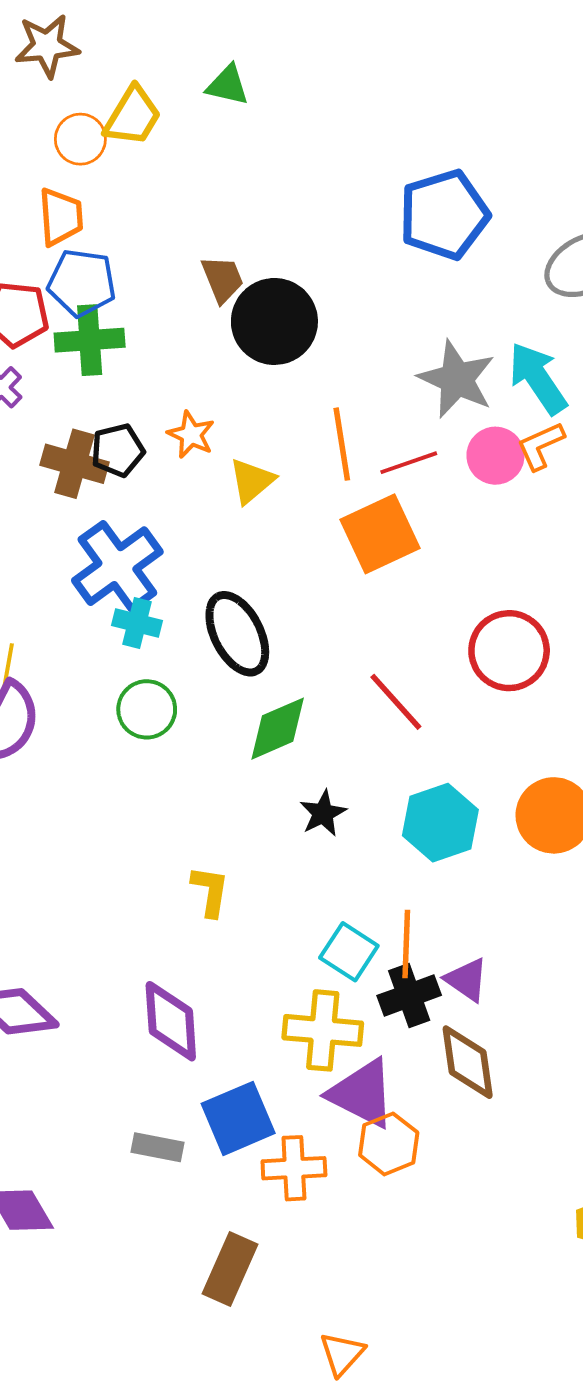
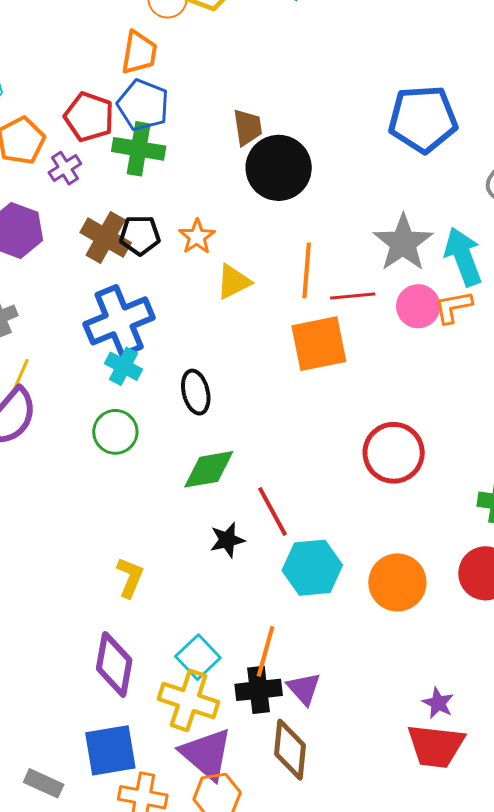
black ellipse: (237, 634) -> (196, 392), size x0.7
red line: (396, 702) -> (273, 511), moved
cyan square: (349, 952) -> (198, 657), moved
purple diamond: (171, 1021) -> (114, 664), moved
gray rectangle: (157, 1147) -> (44, 783), moved

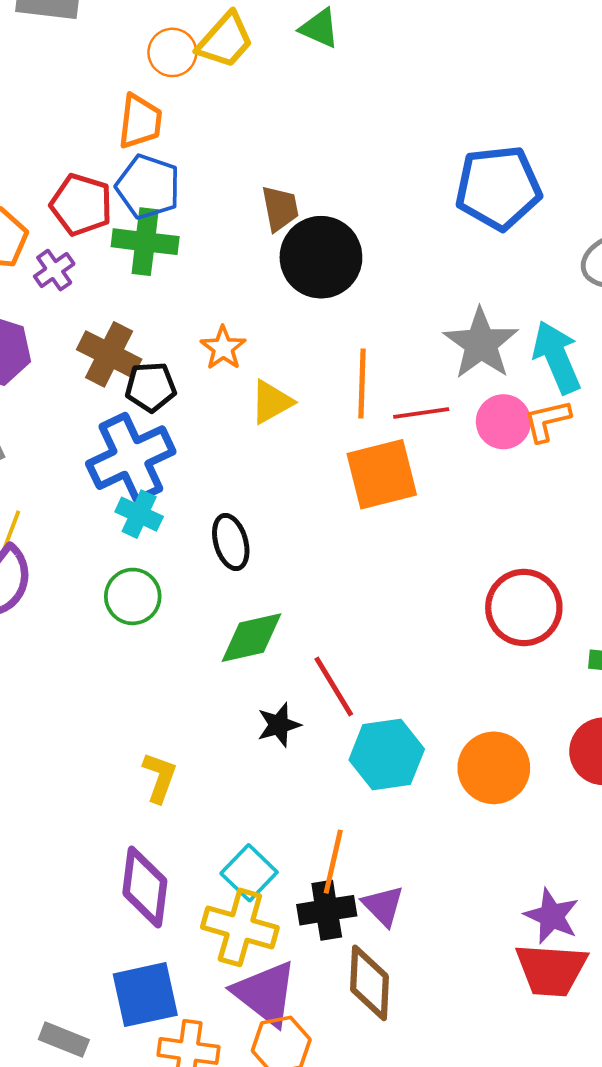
black pentagon: (140, 235) -> (151, 387), moved
red circle: (394, 453) -> (524, 607), moved
purple star: (438, 703) -> (552, 916), size x1.4

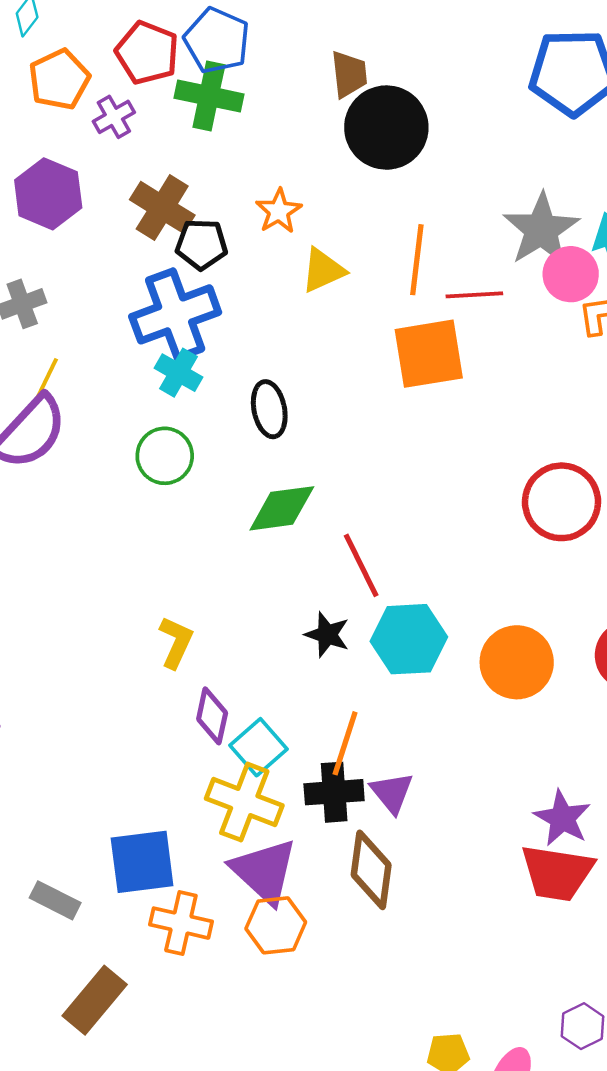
pink circle: (503, 422) -> (571, 274), moved
black star: (279, 725) -> (327, 635), moved, turned 30
purple diamond: (145, 887) -> (212, 716), moved, size x0.7

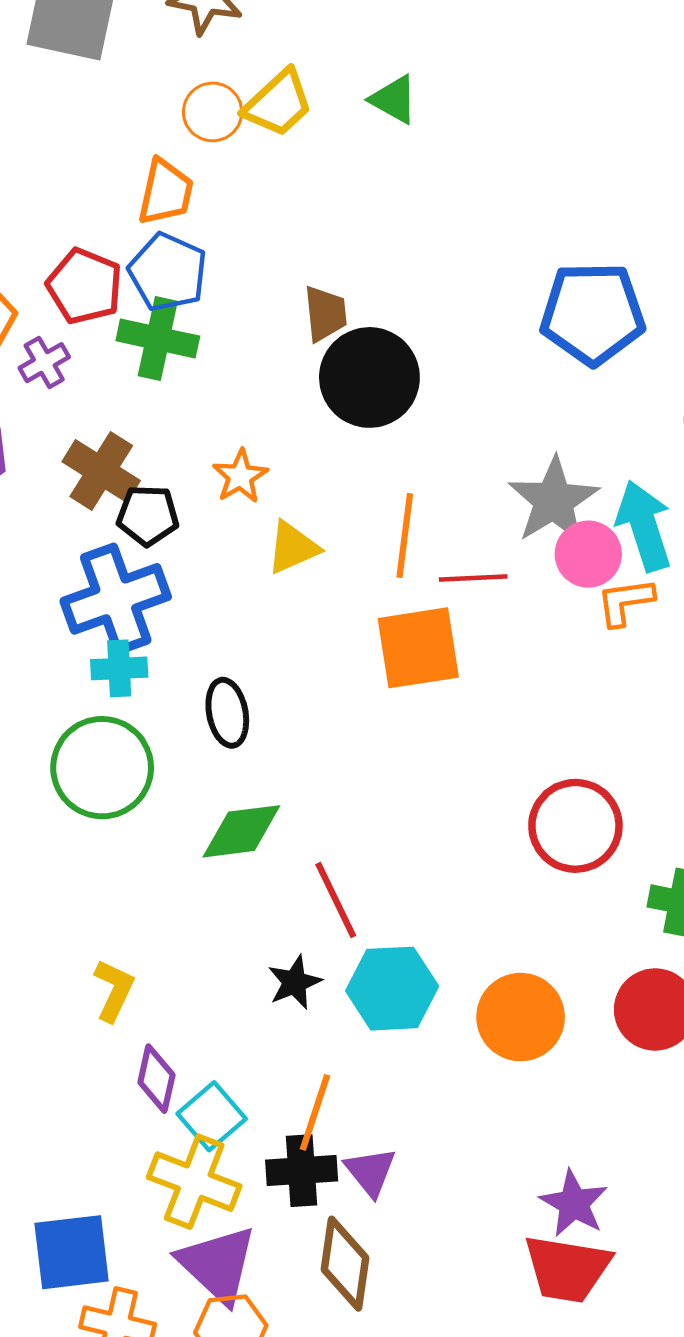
cyan cross: (178, 373) -> (119, 668), turned -33
green circle: (165, 456) -> (102, 768), size x1.5
black star: (327, 635) -> (295, 982), turned 30

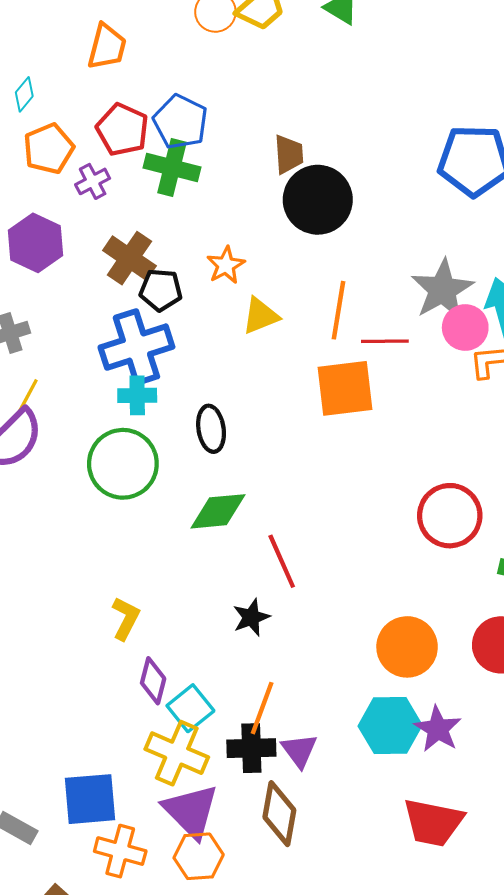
orange trapezoid: (166, 192) -> (107, 47), moved
cyan hexagon: (392, 989) -> (390, 726), moved
purple star: (574, 1203) -> (438, 729), moved

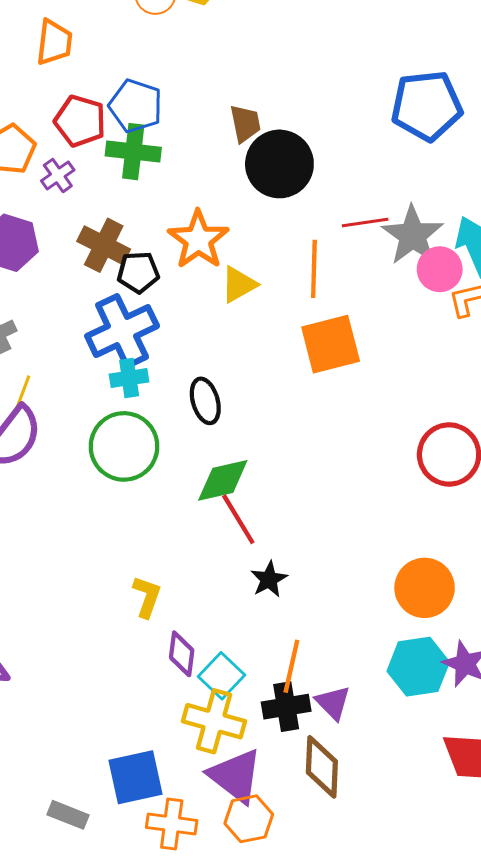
orange star: (226, 265) -> (198, 240), size x1.6
red line: (385, 341) -> (365, 222), moved
red line: (282, 561) -> (238, 519), moved

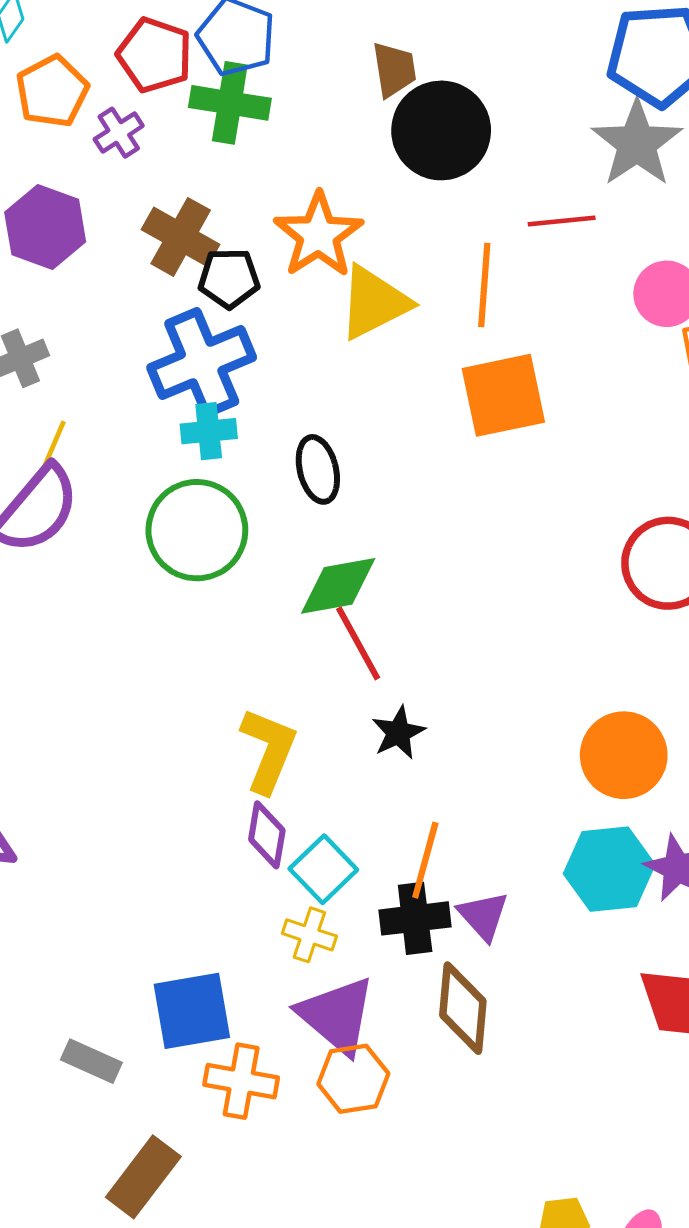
gray star: (413, 235) -> (637, 143), moved
yellow triangle: (239, 284) -> (374, 303), size x1.4
yellow L-shape: (147, 597) -> (268, 750), moved, size x1.4
yellow cross: (214, 721) -> (309, 935), size x0.6

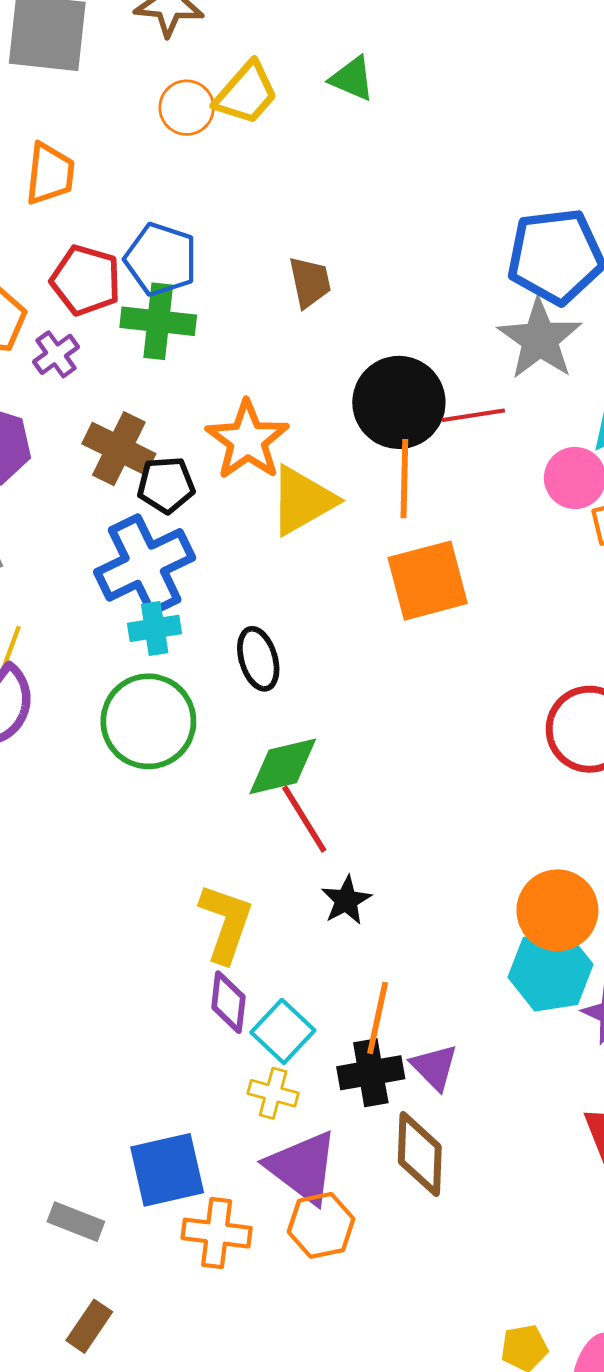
black circle: (441, 130) -> (399, 402), moved
cyan hexagon: (609, 869) -> (551, 971), moved
brown rectangle: (143, 1177) -> (89, 1326), moved, size x0.7

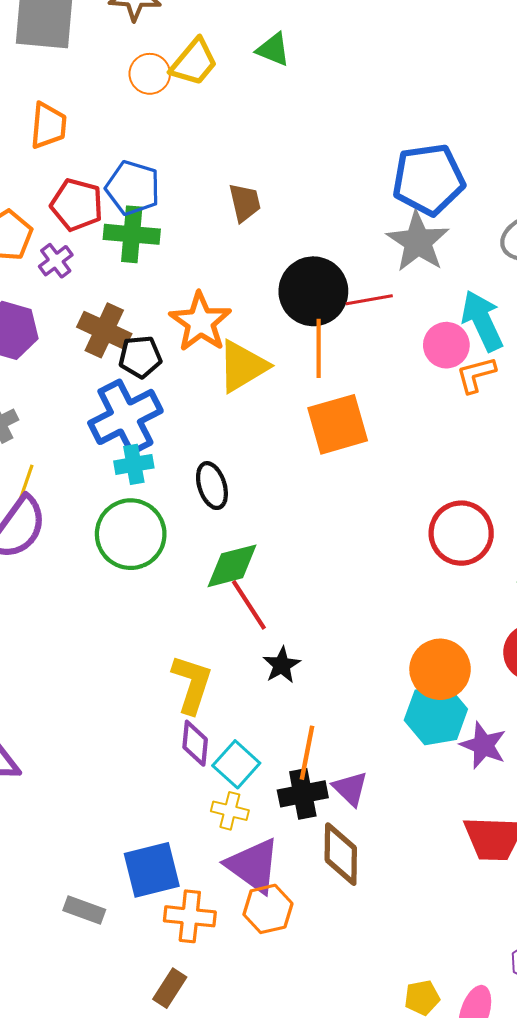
brown rectangle: (89, 1326) -> (170, 988), moved

